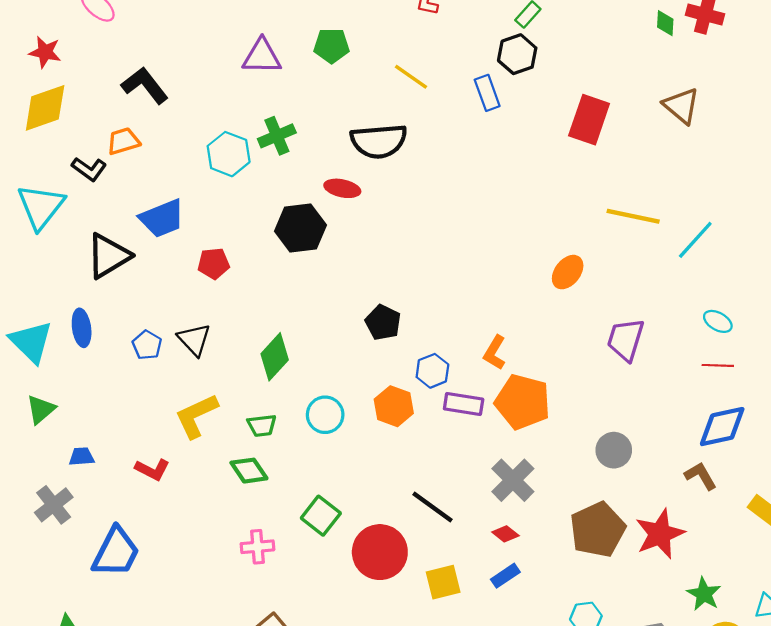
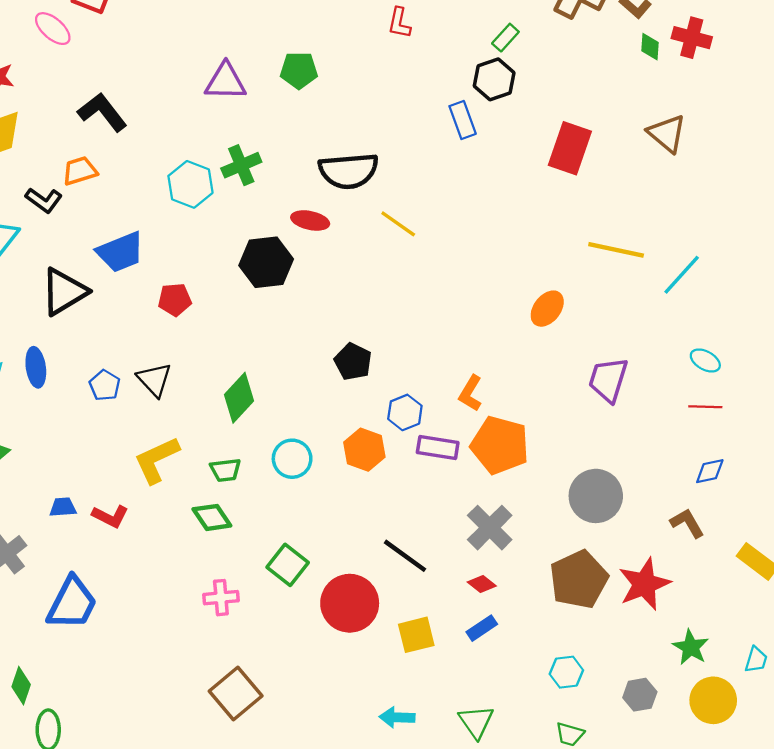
yellow line: (411, 77) -> (398, 224), moved
blue diamond: (722, 427) -> (710, 471), size x0.6
gray circle: (614, 450) -> (596, 496), size x1.4
blue trapezoid: (82, 457) -> (63, 507), moved

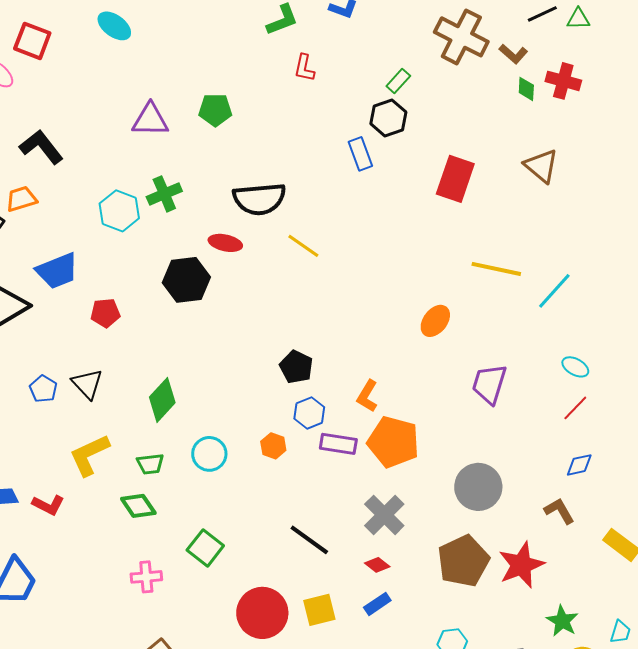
black pentagon: (353, 362) -> (296, 367), moved
red line: (705, 407) -> (575, 408), turned -48
orange hexagon: (364, 450) -> (273, 446), size x0.7
red circle: (350, 603) -> (262, 613), moved

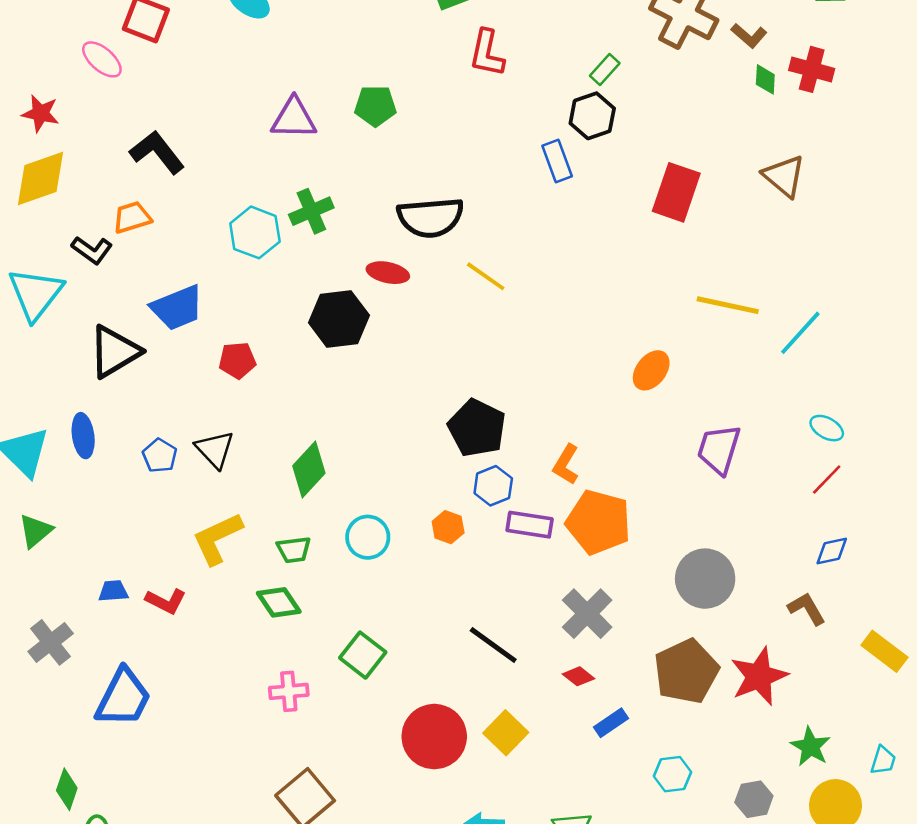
red L-shape: (304, 68) -> (487, 53), size x1.4
black pentagon: (296, 367) -> (477, 428), size x1.4
blue rectangle: (377, 604) -> (611, 723), moved
yellow square: (319, 610) -> (506, 733), turned -32

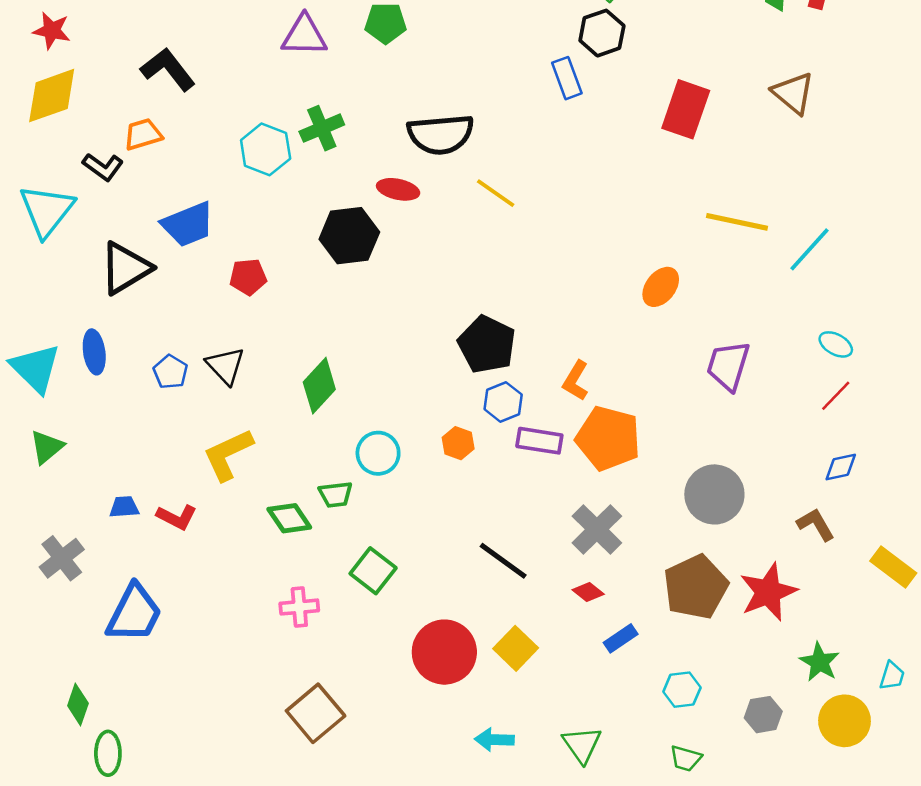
green trapezoid: (294, 550) -> (336, 494), moved

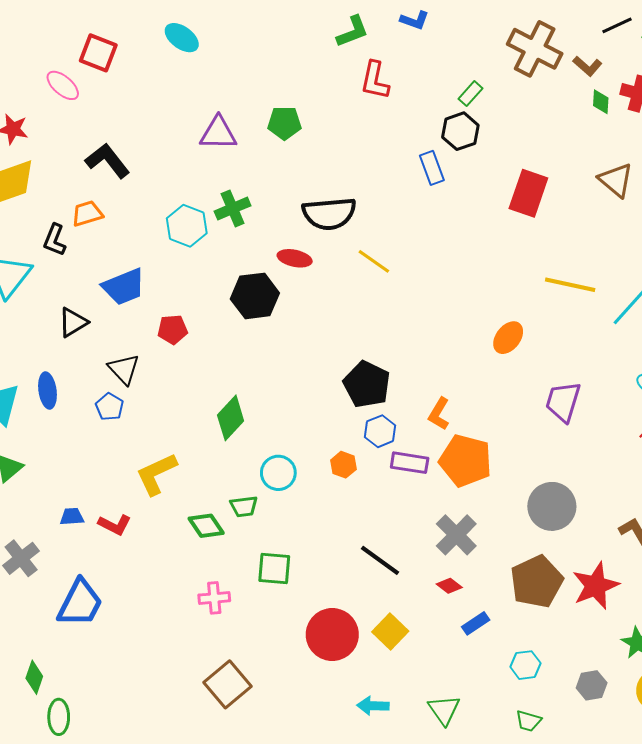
black L-shape: (103, 167) -> (55, 240), turned 76
black triangle: (125, 268) -> (73, 322), size x0.7
black triangle: (226, 366) -> (124, 369), moved
green square: (373, 571) -> (274, 568), turned -33

